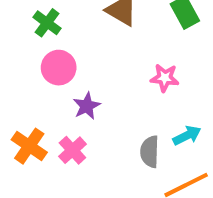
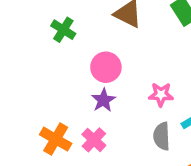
pink circle: (59, 68) -> (106, 67), moved
pink star: (165, 78) -> (161, 95), moved

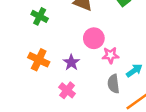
pink circle: (106, 67) -> (94, 38), moved
orange cross: (56, 139) -> (39, 60), moved

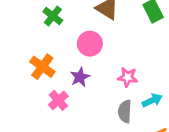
pink circle: (94, 38) -> (90, 44), moved
pink cross: (67, 90) -> (58, 100), moved

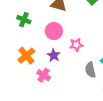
orange cross: (42, 67) -> (26, 56), turned 30
pink star: (128, 77) -> (76, 45), moved

